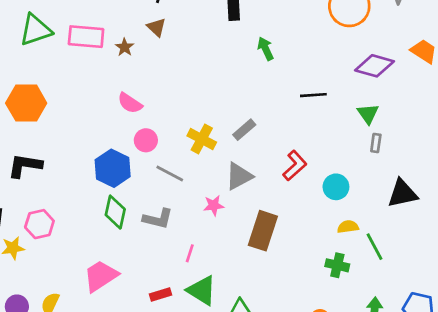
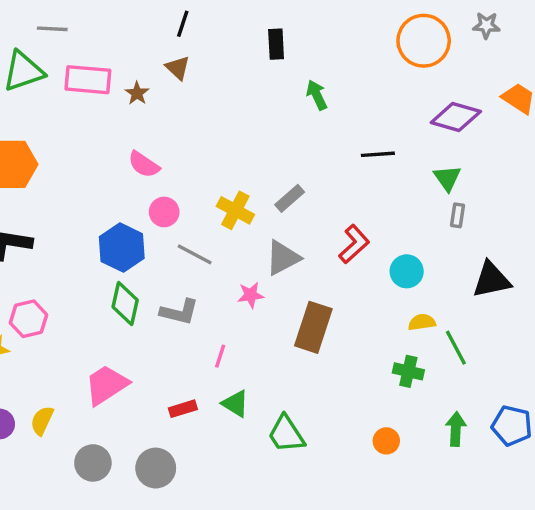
green triangle: (202, 291) -> (235, 404), size x0.7

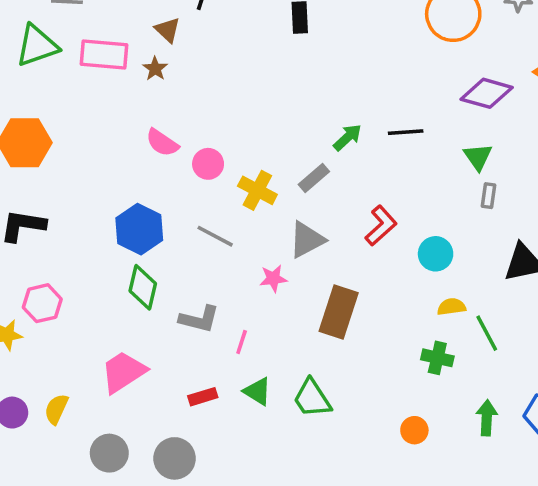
brown triangle: (178, 68) -> (167, 30), moved
green arrow: (317, 95) -> (347, 137), moved, turned 72
pink circle: (164, 212) -> (208, 164), moved
gray L-shape: (179, 312) -> (199, 319), moved
green trapezoid: (286, 434) -> (312, 398), moved

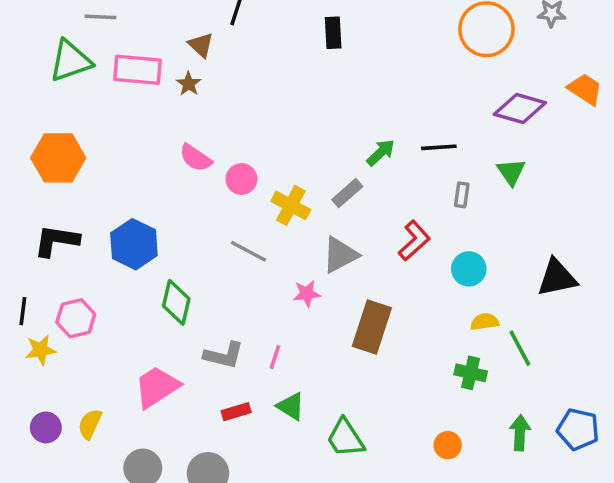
gray rectangle: (488, 196) -> (462, 195), moved
blue hexagon: (139, 229) -> (134, 244), moved
gray L-shape: (199, 319) -> (224, 355), moved
green trapezoid: (312, 398) -> (345, 438), moved

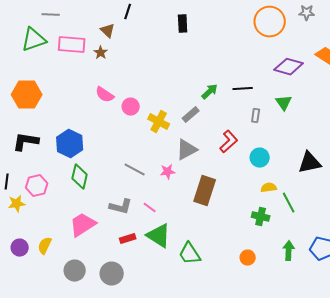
gray line: (248, 251) -> (135, 170), moved
green diamond: (176, 302) -> (80, 177), moved
pink line: (275, 357) -> (150, 208), turned -72
green triangle: (291, 406) -> (159, 236), size x1.5

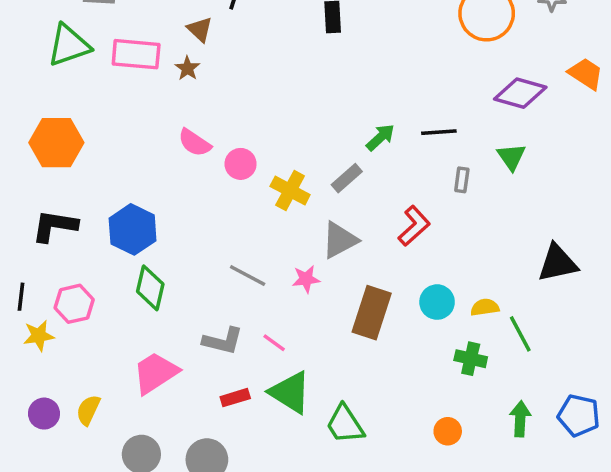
cyan circle: (260, 158) -> (437, 302), moved

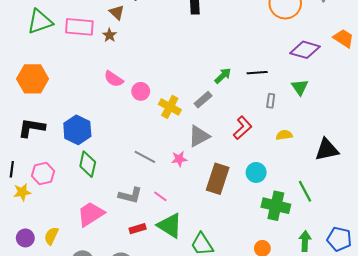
yellow semicircle: (485, 307) -> (284, 135), moved
green cross: (471, 359) -> (276, 206), size x1.5

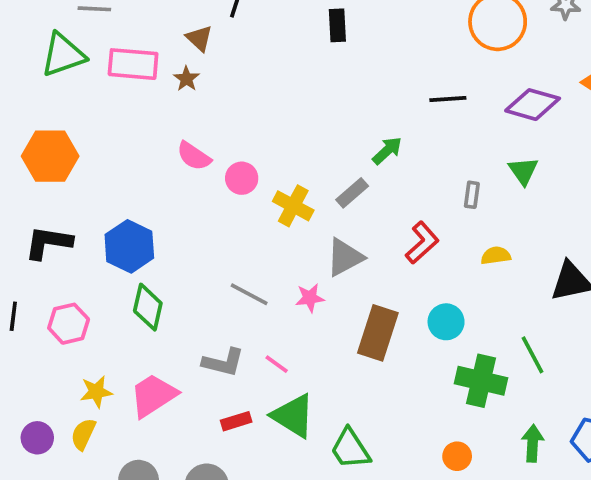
black line: (257, 73) -> (448, 99), moved
yellow star: (22, 192) -> (96, 392), moved

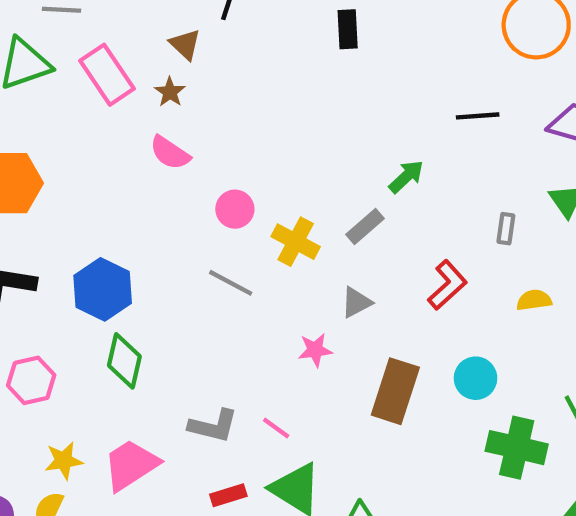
pink rectangle: (133, 64) -> (107, 75), turned 51
pink semicircle: (194, 156) -> (170, 153), moved
gray triangle: (345, 257) -> (356, 302), size x0.7
gray line: (249, 294) -> (231, 283), moved

